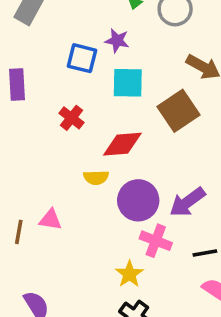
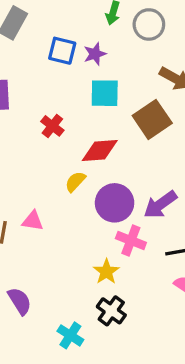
purple star: (117, 41) -> (95, 54), turned -30
blue square: (82, 58) -> (62, 51), moved
yellow semicircle: (96, 178) -> (75, 182), turned 135

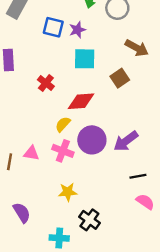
brown square: (152, 119) -> (120, 78), size x0.7
pink cross: (131, 241) -> (63, 151), moved
yellow star: (106, 272) -> (68, 192), moved, turned 30
cyan cross: (70, 335) -> (59, 238), turned -30

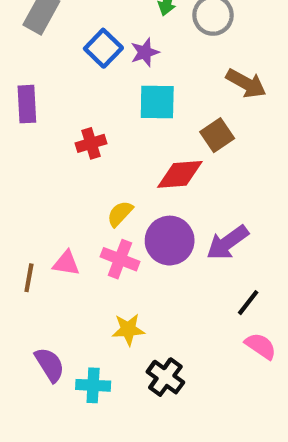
blue square: (53, 27) -> (103, 48), turned 30
red cross: (46, 83) -> (91, 143), turned 35
red diamond: (81, 101) -> (180, 174), moved
black line: (138, 176) -> (248, 303), turned -42
cyan cross: (59, 238) -> (93, 385), moved

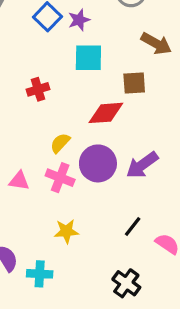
brown square: (217, 135) -> (134, 83), turned 30
black line: (248, 303) -> (133, 227), moved
black cross: (165, 377) -> (126, 283), moved

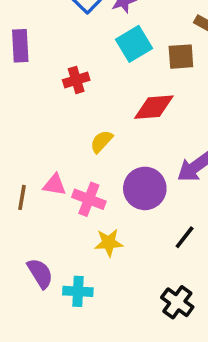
cyan square: (88, 58) -> (134, 44), turned -32
brown square: (134, 83) -> (181, 57), moved
purple circle: (98, 163) -> (145, 188), moved
pink cross: (60, 178) -> (89, 199), moved

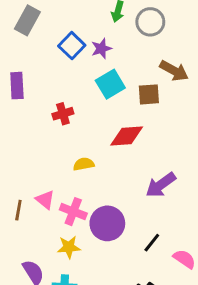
yellow semicircle: (101, 141) -> (84, 164), turned 36
pink triangle: (55, 185) -> (45, 200), turned 30
purple circle: (145, 188) -> (107, 223), moved
yellow star: (109, 243) -> (69, 247), moved

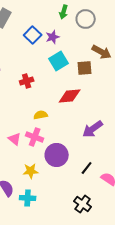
pink cross: (73, 212) -> (35, 137), moved

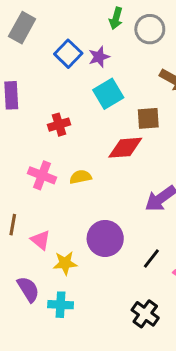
brown square: (85, 68) -> (148, 118), moved
pink cross: (35, 137) -> (42, 175), moved
pink triangle: (15, 139) -> (41, 240), moved

